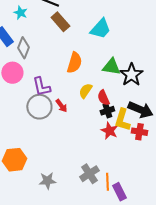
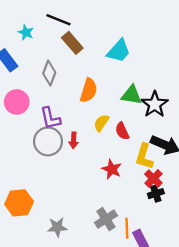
gray diamond: (23, 48) -> (49, 73), moved
red arrow: (61, 106) -> (73, 140), turned 40
black cross: (107, 111) -> (156, 194), moved
red star: (109, 131) -> (112, 169), moved
red cross: (139, 132) -> (153, 178), moved, turned 35

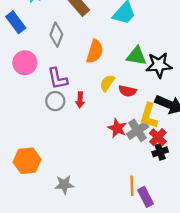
black star: (155, 104) -> (159, 65), turned 30
red semicircle: (122, 131) -> (127, 91), turned -54
gray circle: (48, 141) -> (55, 101), size x0.7
gray cross: (106, 219) -> (138, 130), moved

